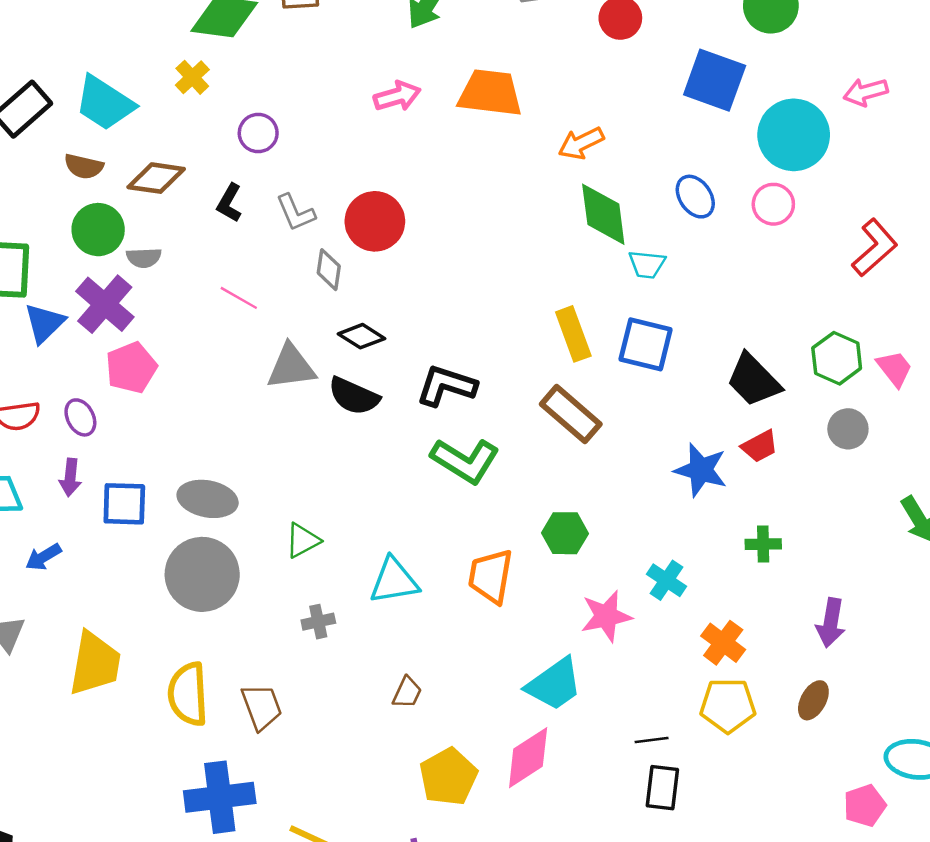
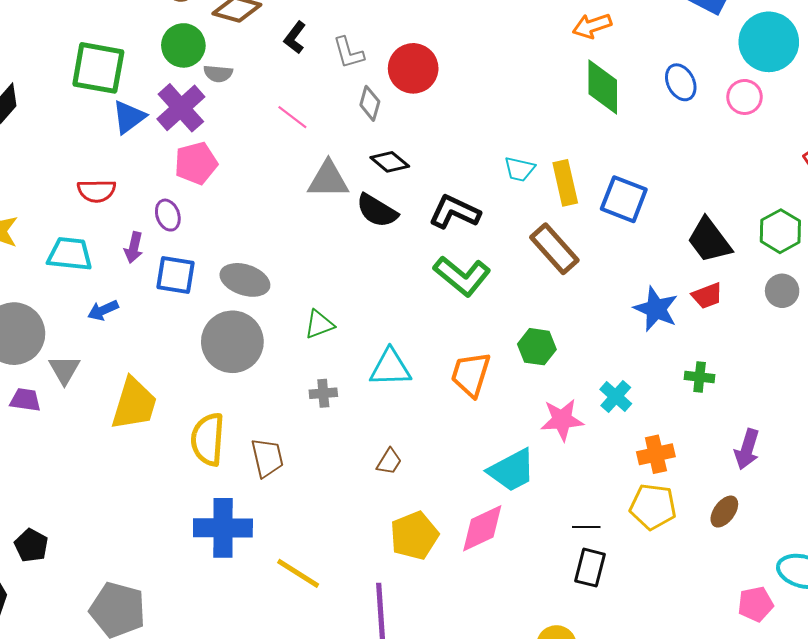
cyan trapezoid: (647, 264) -> (519, 169), moved
purple ellipse: (80, 417) -> (168, 215), moved
orange cross: (723, 643) -> (656, 454), turned 33

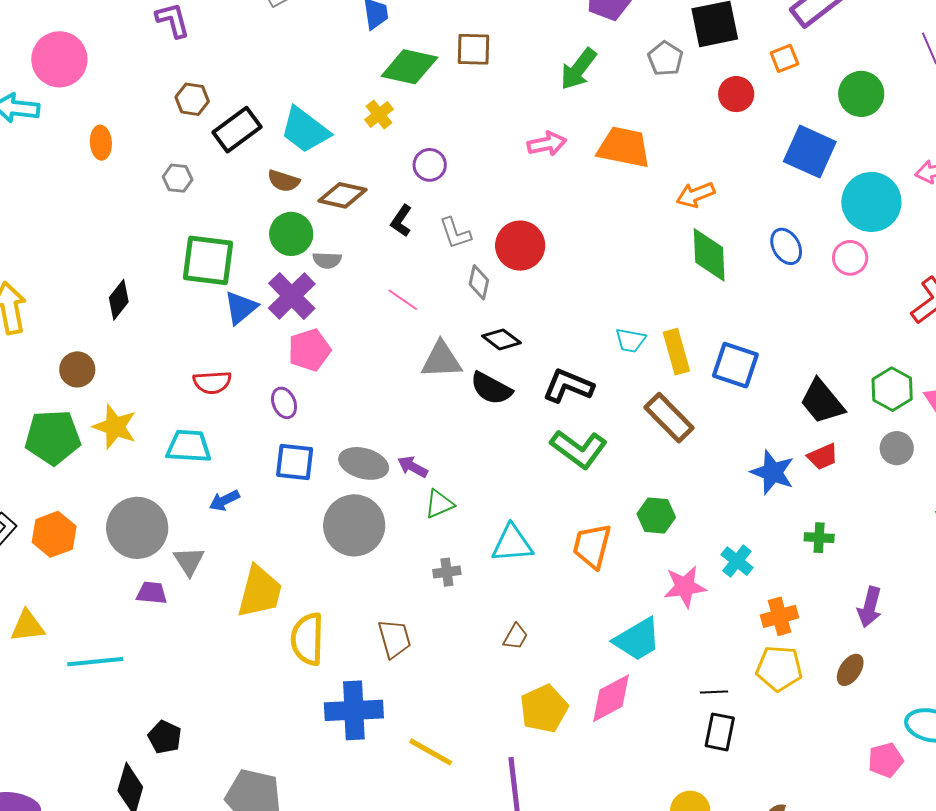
purple arrow: (134, 247) -> (413, 467), moved, turned 108
yellow semicircle: (208, 439) -> (307, 639), moved

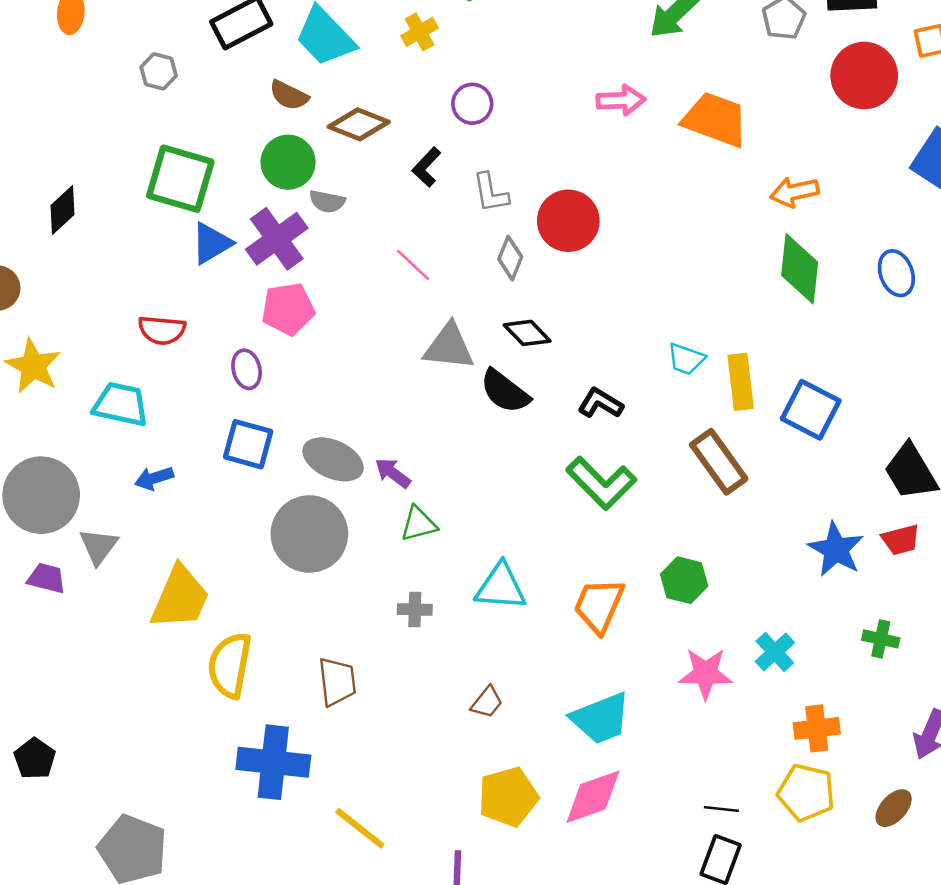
red circle: (736, 94) -> (864, 76), size x1.5
black L-shape: (568, 386) -> (600, 403), size x0.7
cyan trapezoid: (637, 639) -> (601, 718), moved

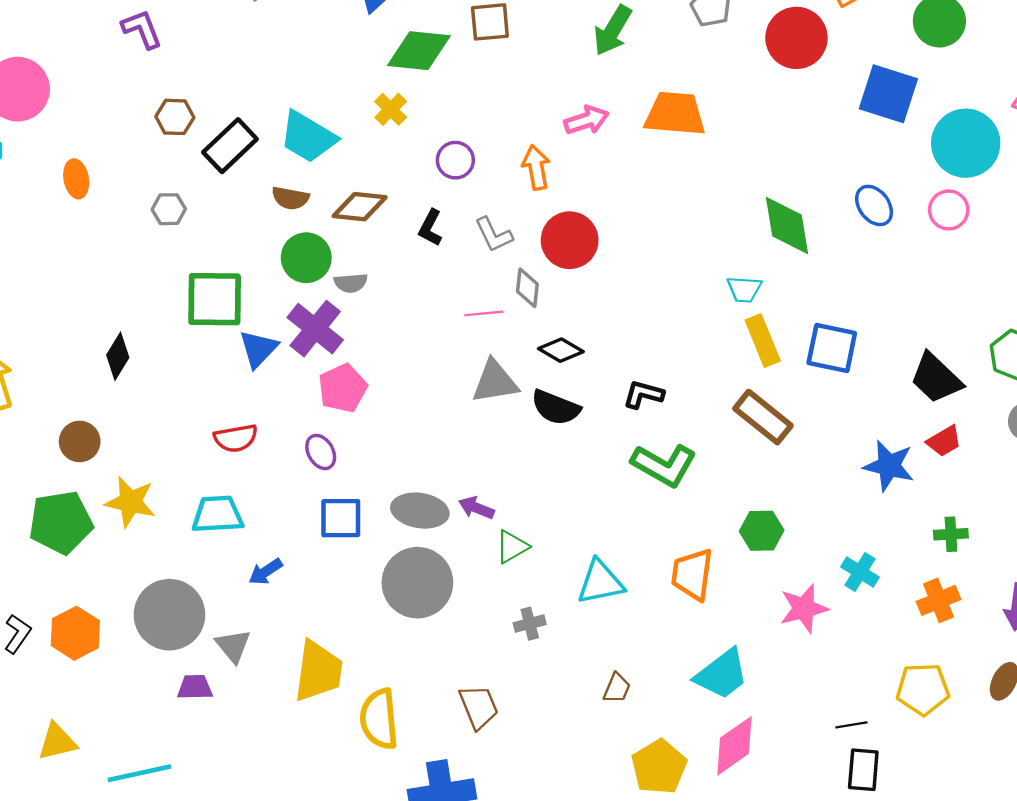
orange arrow: (794, 192) -> (536, 167), moved, turned 108
pink line: (413, 265) -> (484, 313), moved, turned -33
cyan trapezoid: (686, 359) -> (744, 289), moved
orange cross: (817, 728) -> (939, 600), moved

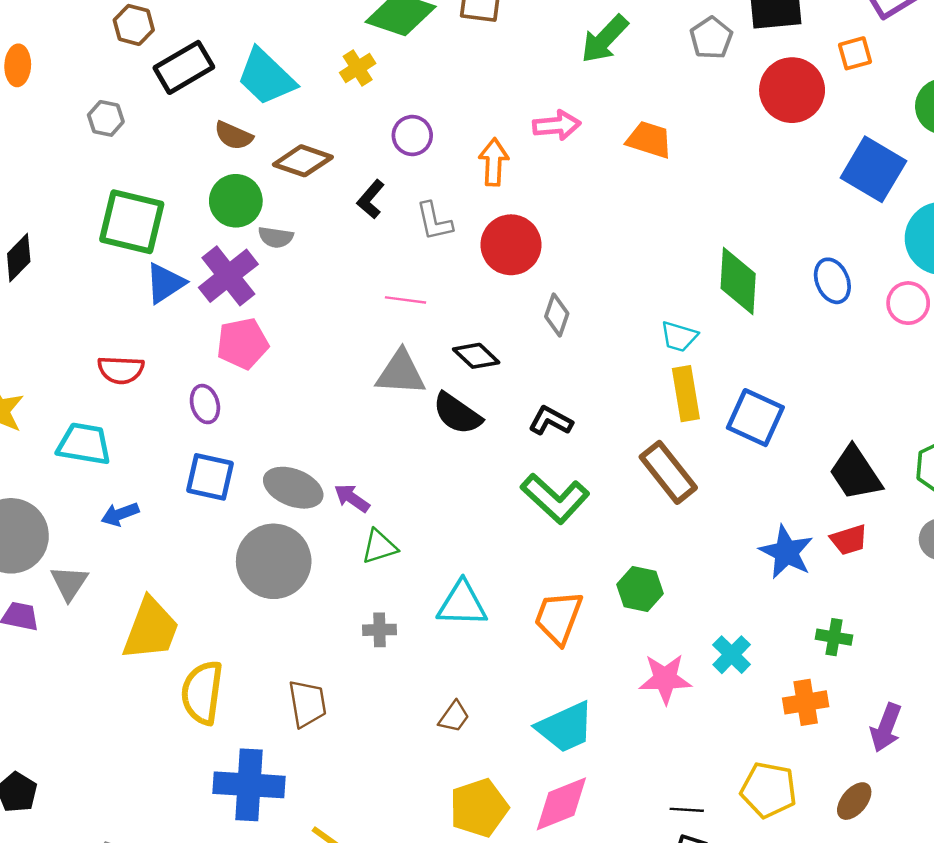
orange trapezoid: (675, 114) -> (649, 140), size x0.7
gray diamond: (527, 288) -> (557, 315), moved

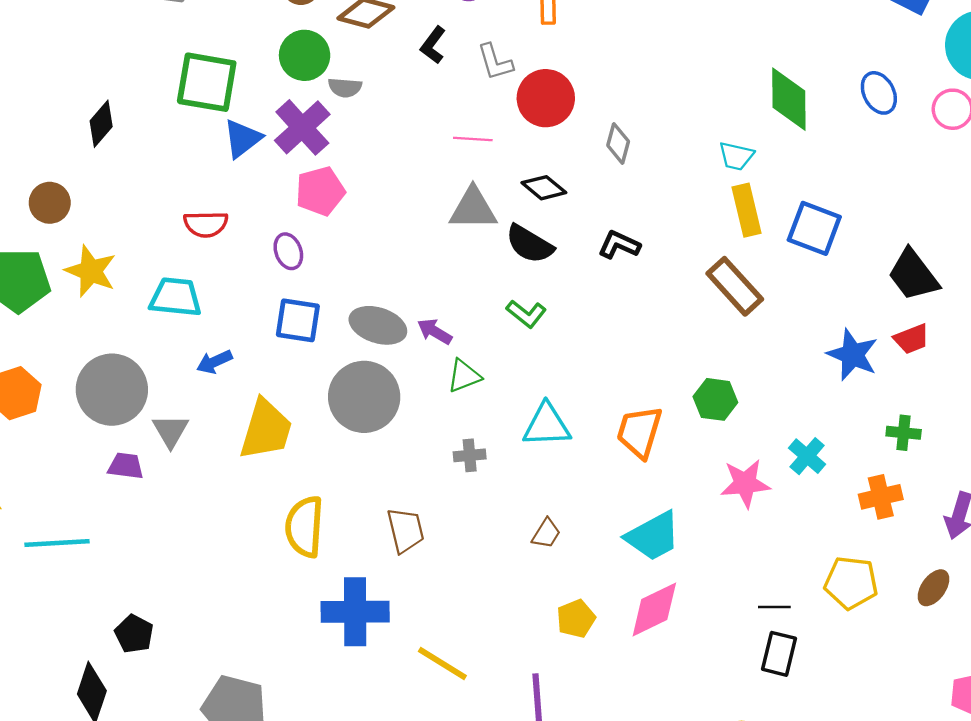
red circle: (511, 245) -> (546, 98), moved
green L-shape: (555, 498) -> (526, 314), moved, size x0.6
yellow trapezoid: (151, 629) -> (266, 429), moved
yellow pentagon: (479, 808) -> (576, 619), size x0.7

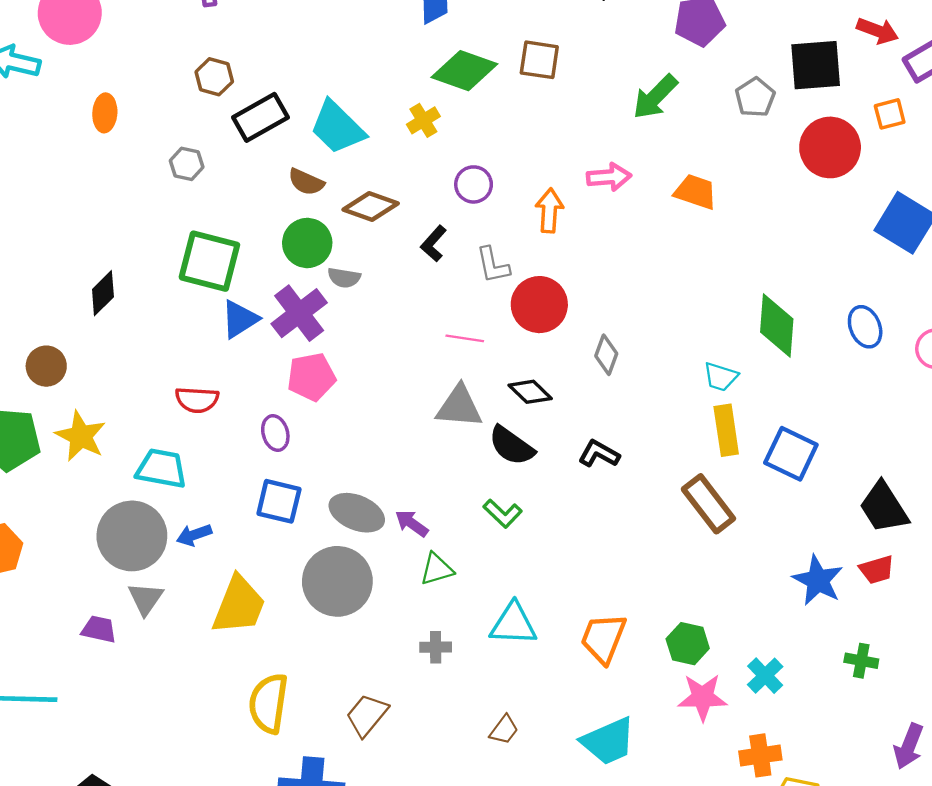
gray circle: (112, 390) -> (132, 536), moved
green hexagon: (715, 399) -> (688, 644), moved
orange cross: (881, 497) -> (760, 755), moved
brown trapezoid: (406, 530) -> (367, 715), turned -132

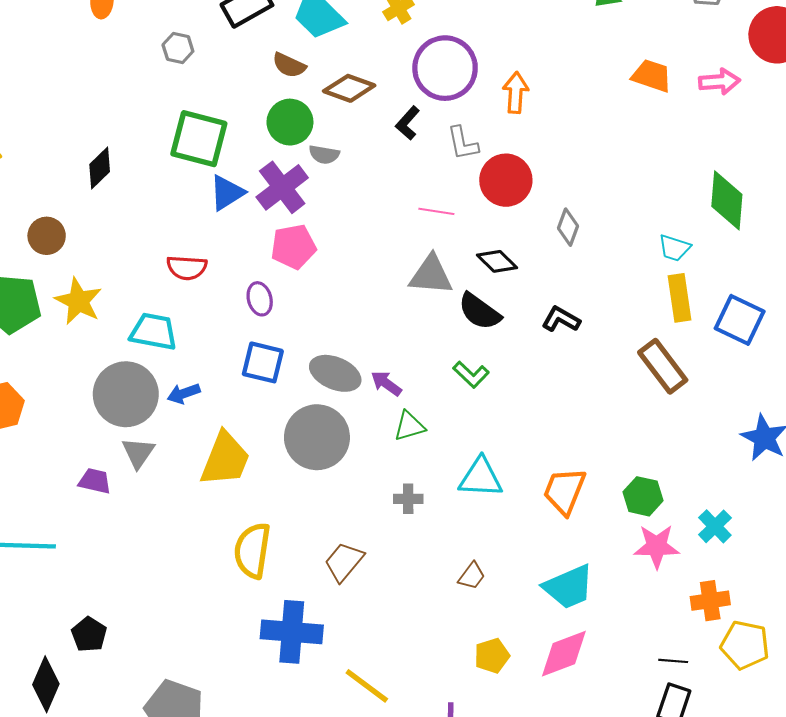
pink arrow: (609, 177) -> (719, 82), moved
purple circle: (474, 184) -> (445, 68), size x1.8

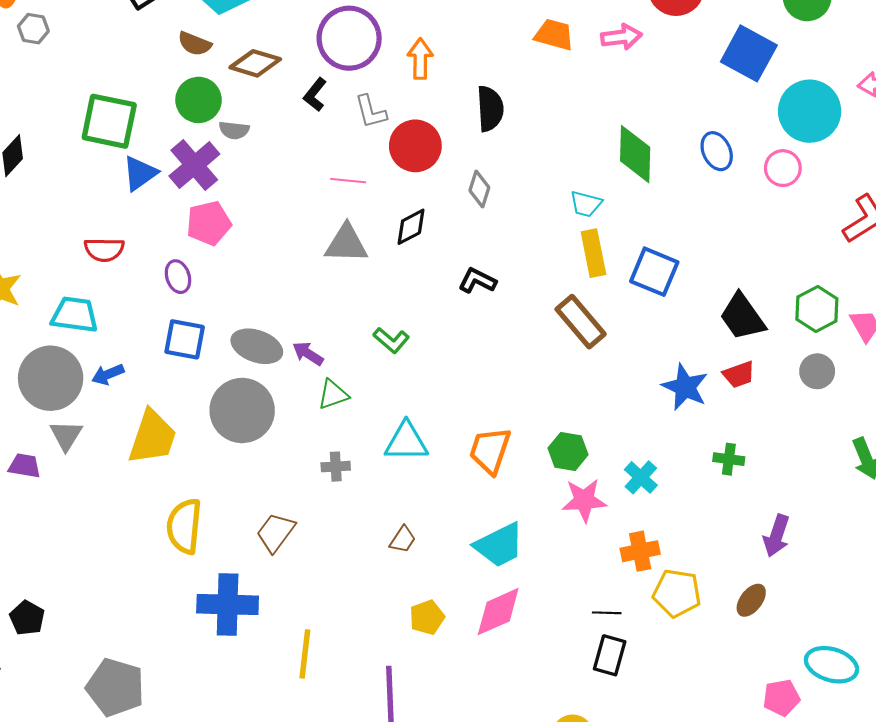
gray hexagon: (178, 48) -> (33, 29), moved
black diamond: (497, 261) -> (411, 227), turned -69
black semicircle: (480, 311) -> (490, 109), moved, turned -126
yellow line: (367, 686) -> (305, 654), turned 63

